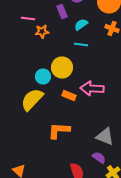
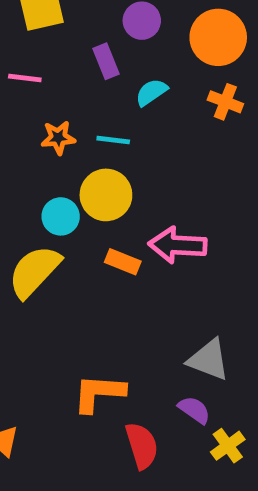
orange star: (42, 32) -> (58, 138), moved
cyan line: (81, 44) -> (113, 140), moved
orange L-shape: (59, 130) -> (99, 393), moved

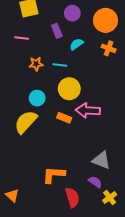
yellow circle: (106, 195) -> (69, 89), moved

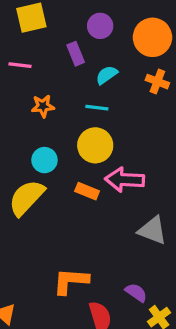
cyan line: (60, 65) -> (97, 108), moved
gray triangle: (101, 160) -> (152, 230), moved

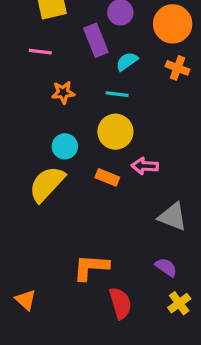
purple rectangle: (76, 54) -> (96, 40), size x1.4
pink arrow: (125, 180) -> (145, 166), size x0.7
purple semicircle: (136, 293) -> (166, 267), moved

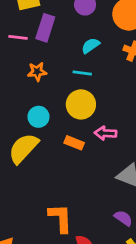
purple rectangle: (96, 40) -> (45, 28), moved, turned 40
orange L-shape: (91, 267) -> (60, 218), turned 84

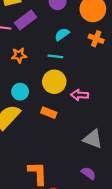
purple rectangle: (45, 28) -> (26, 20), turned 35
pink arrow: (106, 133) -> (80, 95), moved

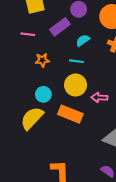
purple rectangle: (26, 20) -> (60, 27), moved
orange rectangle: (49, 113) -> (70, 114), size x1.6

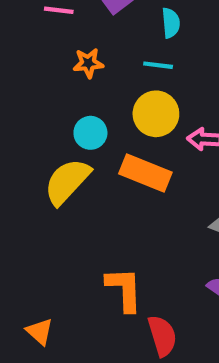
cyan semicircle: (83, 40) -> (171, 23), turned 120

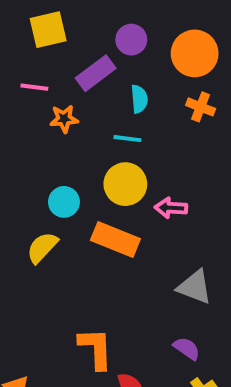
orange star: (88, 63) -> (64, 119), moved
yellow semicircle: (67, 181) -> (42, 247), size x0.7

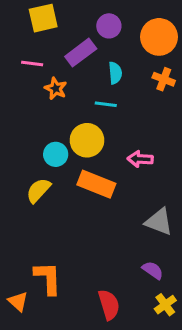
orange star: (64, 119) -> (56, 89), turned 30
yellow circle: (125, 184) -> (87, 140), moved
orange L-shape: (96, 348) -> (48, 278), moved

